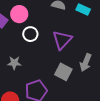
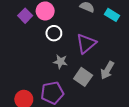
gray star: (14, 63) -> (60, 62), moved

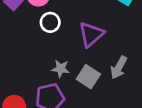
gray star: (60, 62) -> (61, 69), moved

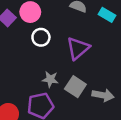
gray arrow: (119, 68) -> (103, 95), moved, turned -108

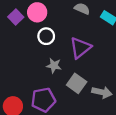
gray star: (50, 79) -> (54, 66), moved

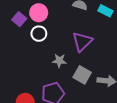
white circle: (46, 36) -> (39, 34), moved

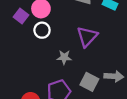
gray square: (82, 75) -> (89, 82), moved

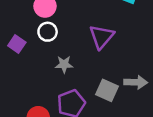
purple square: (21, 16) -> (17, 44), moved
gray star: (64, 57) -> (64, 64), moved

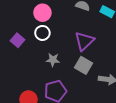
gray square: (107, 90) -> (84, 65), moved

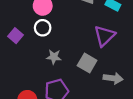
purple triangle: (84, 41) -> (104, 36), moved

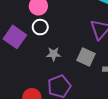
purple square: (16, 36) -> (15, 37), size x1.5

